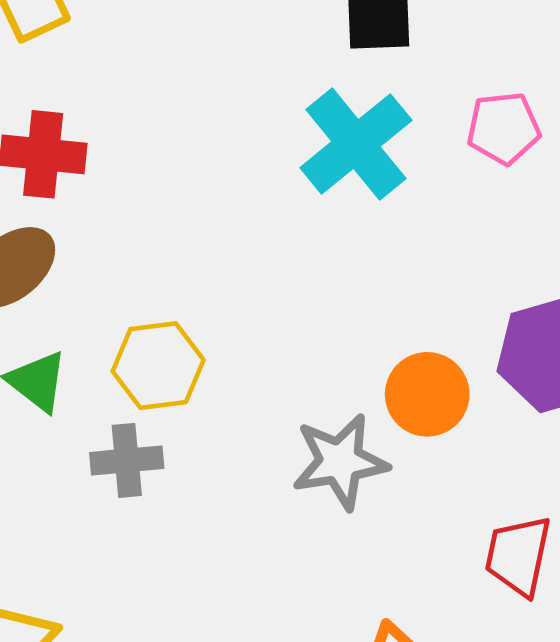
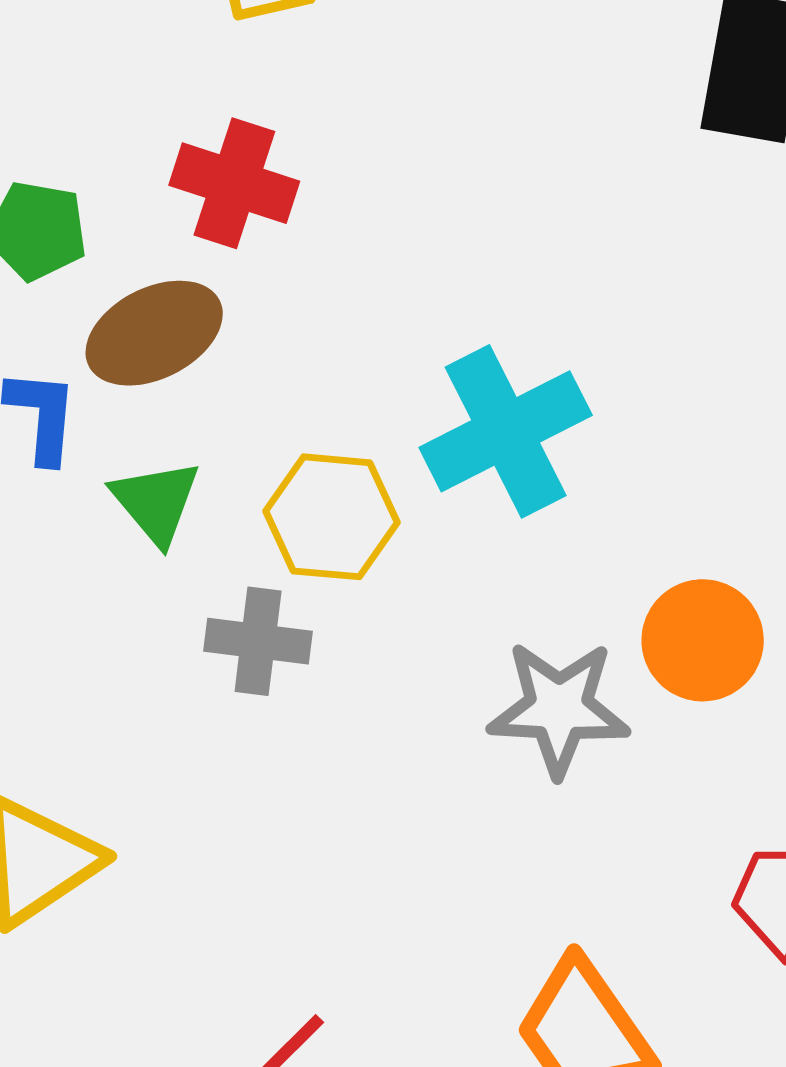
cyan cross: (356, 144) -> (506, 431), moved

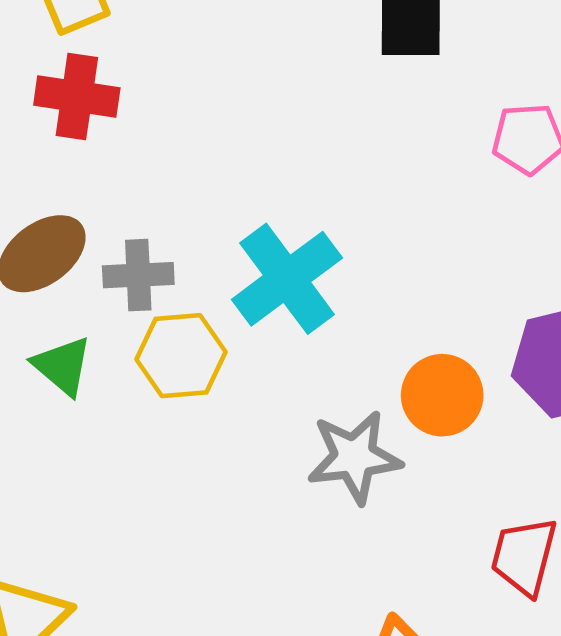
red cross: (234, 183) -> (77, 96), moved
gray cross: (258, 641) -> (138, 275), moved

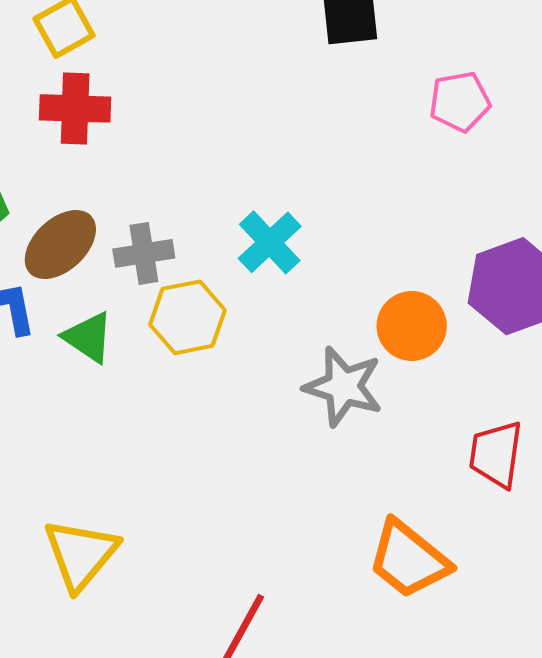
cyan cross: (287, 279) -> (270, 242), size x0.7
gray star: (354, 457) -> (343, 387), turned 30

